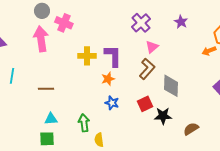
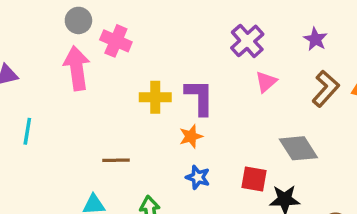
brown L-shape: (147, 69) -> (326, 89), moved
gray diamond: (171, 86) -> (298, 148), turned -35
brown line: (46, 89) -> (116, 160), moved
red square: (145, 104) -> (254, 179), turned 35

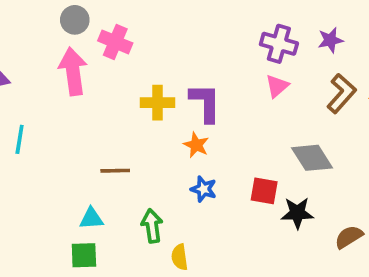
purple star: (315, 39) -> (330, 40), turned 30
purple cross: (247, 41) -> (279, 44), moved, turned -32
orange star: (191, 136) -> (196, 145), turned -30

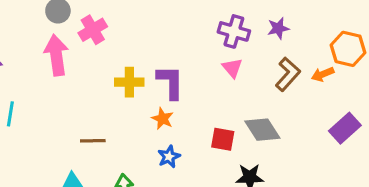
pink cross: (115, 42) -> (93, 30), turned 36
pink triangle: (277, 86) -> (232, 68), turned -30
blue star: (203, 189) -> (169, 157), turned 30
red square: (264, 191) -> (223, 139), moved

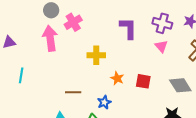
purple L-shape: (170, 82) -> (128, 28), moved
red square: (223, 139) -> (143, 81), moved
blue star: (169, 157) -> (104, 102), moved

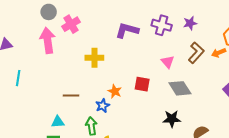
purple L-shape: (128, 28) -> (127, 30), turned -75
pink triangle: (161, 46) -> (168, 62), moved
orange star: (117, 78) -> (115, 91), moved

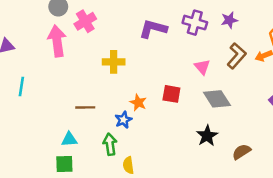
black star: (172, 119) -> (207, 136), turned -30

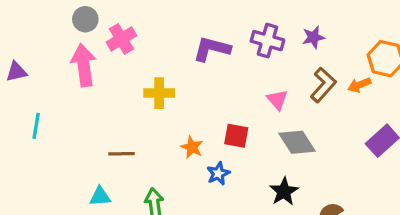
blue star: (123, 120) -> (218, 173), moved

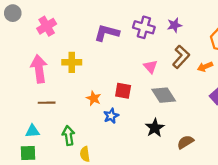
gray circle: (85, 19) -> (13, 13), moved
pink arrow: (84, 65) -> (39, 69), moved
orange arrow: (359, 85) -> (205, 67), moved

